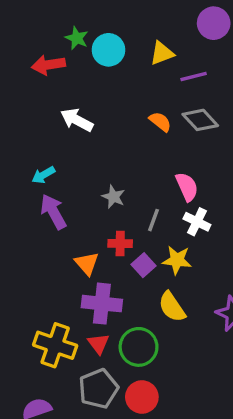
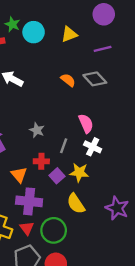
purple line: (194, 77) -> (103, 49), moved

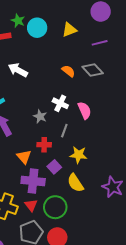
white cross: (93, 147) -> (60, 103), moved
purple square: (57, 176) -> (54, 167), moved

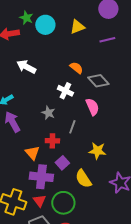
gray diamond: (93, 70) -> (98, 81), moved
white cross: (60, 103) -> (65, 91), moved
yellow star: (78, 155) -> (97, 151), moved

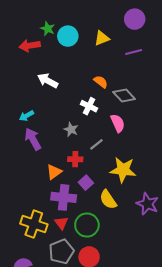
gray line: (72, 127) -> (96, 144), turned 32
yellow star: (97, 151) -> (123, 170), size x1.4
orange triangle: (32, 153) -> (54, 172), turned 35

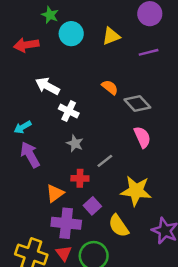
green star: (48, 29) -> (50, 15), moved
white cross: (89, 106) -> (69, 111), moved
pink semicircle: (118, 123) -> (142, 137), moved

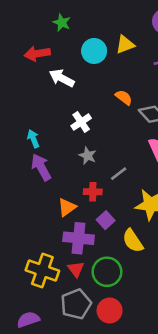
cyan circle: (71, 34) -> (94, 51), moved
white arrow: (47, 86) -> (62, 78), moved
white cross: (69, 111) -> (81, 122), turned 30
cyan arrow: (23, 127) -> (33, 139), turned 98

